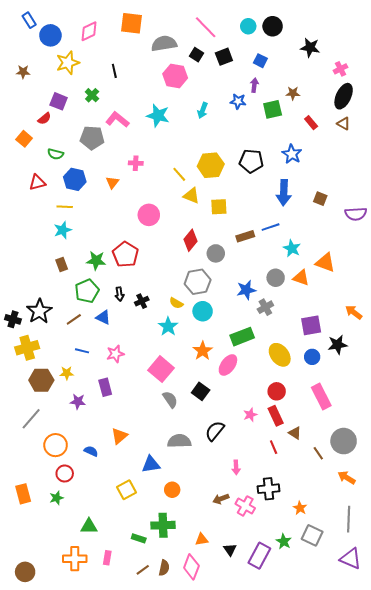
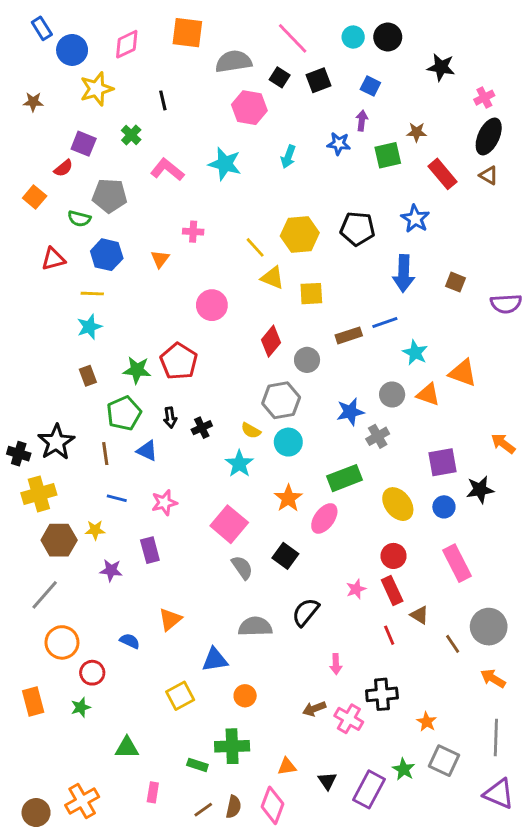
red rectangle: (311, 123) -> (443, 174), size x1.5
gray pentagon: (92, 138) -> (110, 196), moved
brown line: (74, 319) -> (105, 454), turned -63
orange circle: (56, 445) -> (62, 642), moved
orange cross: (75, 559) -> (82, 801), moved, turned -30

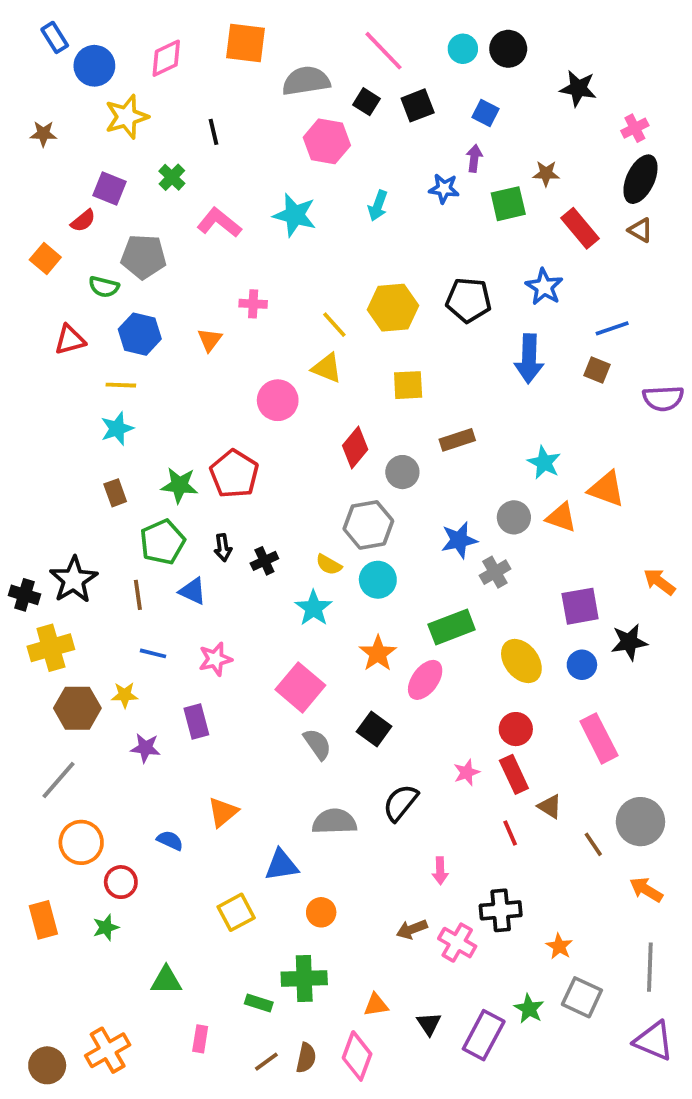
yellow triangle: (272, 278) -> (327, 368), moved
blue line: (385, 322) -> (612, 328), moved

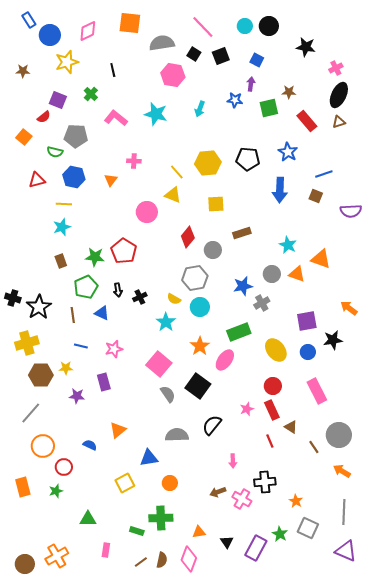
brown triangle: (640, 230) -> (339, 122), turned -48
black cross: (24, 595) -> (13, 298), moved
black square: (374, 729) -> (198, 386), size x1.4

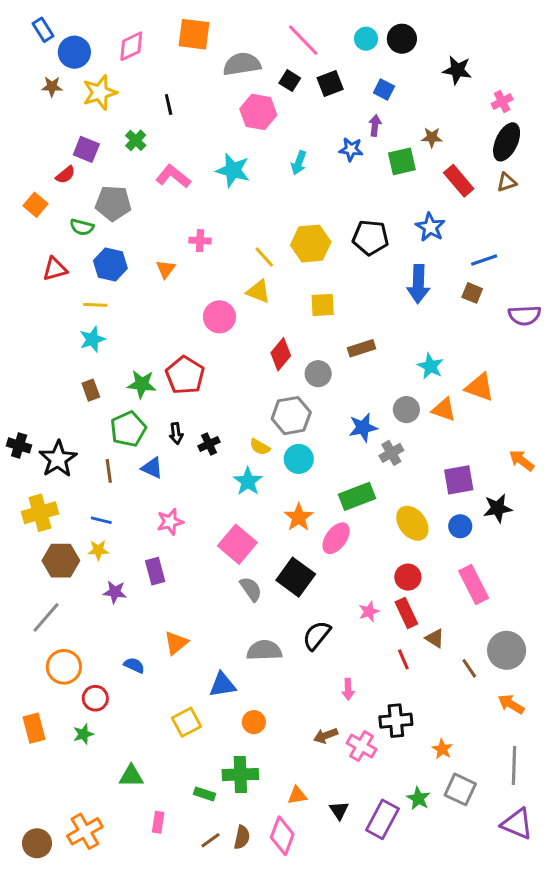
brown star: (23, 71) -> (52, 87), moved
blue line: (81, 346) -> (101, 520), moved

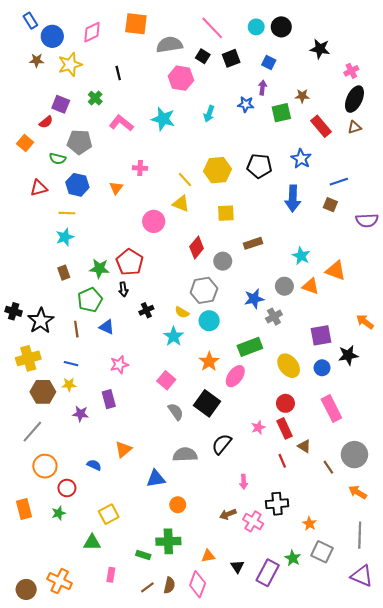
black arrow: (176, 434) -> (123, 289), moved
pink square: (237, 544) -> (166, 380), size x0.7
yellow square: (187, 722) -> (109, 514), moved
orange cross: (85, 831) -> (60, 581), turned -35

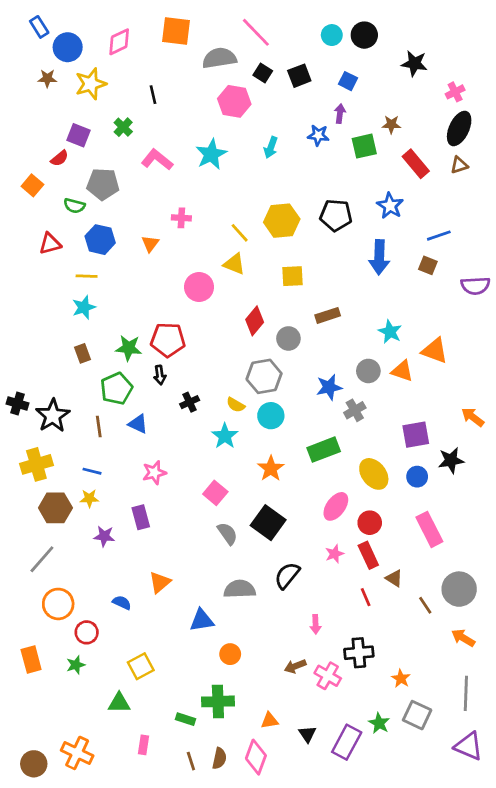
pink line: (212, 28) -> (256, 32), moved
cyan star: (163, 119) -> (211, 154), turned 30
red pentagon: (130, 262) -> (168, 340), turned -30
pink ellipse: (235, 376) -> (336, 506), moved
brown line: (147, 587) -> (191, 761), turned -72

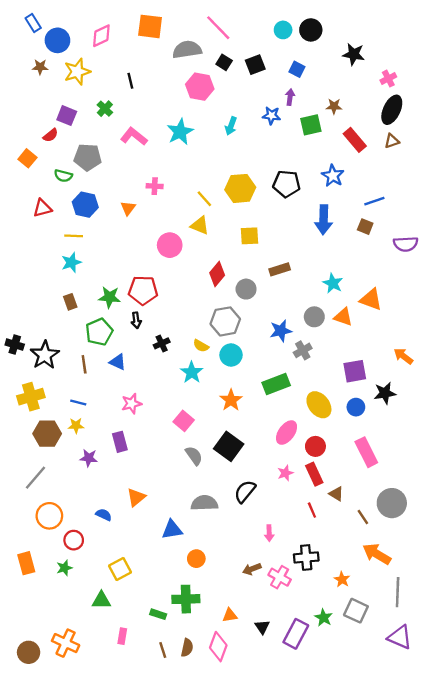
orange arrow: (463, 638) -> (377, 554), moved, size x1.4

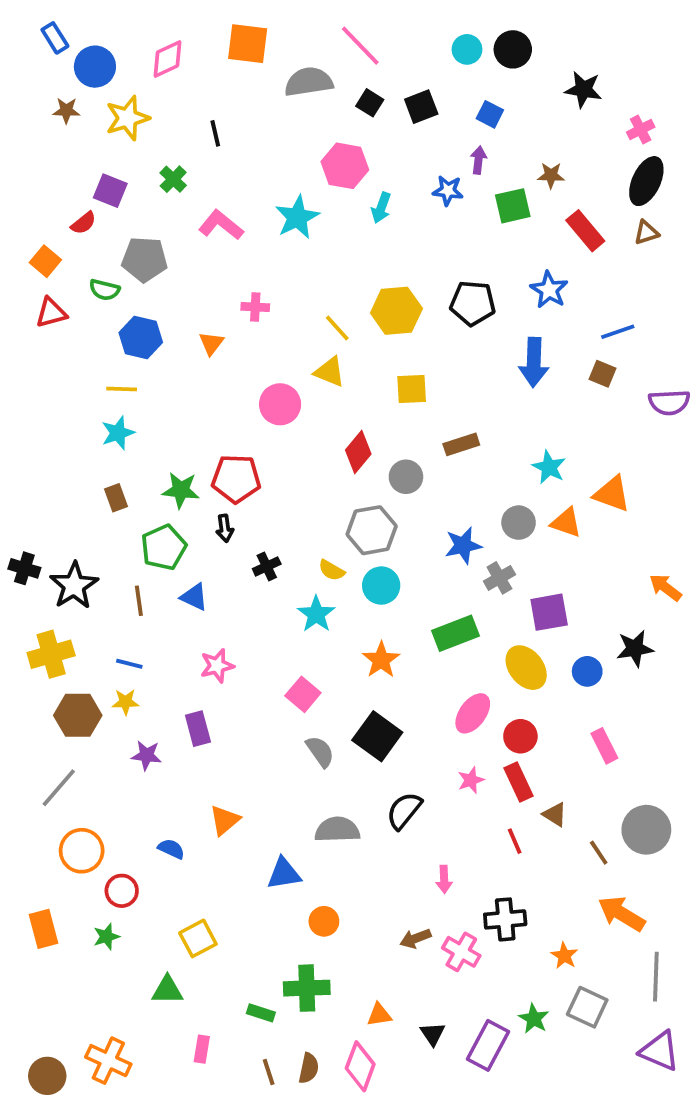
pink hexagon: (200, 87) -> (345, 166), moved
red triangle: (42, 208) -> (51, 313), moved
purple square: (355, 371) -> (549, 612), moved
pink rectangle: (366, 452) -> (604, 746), size x0.7

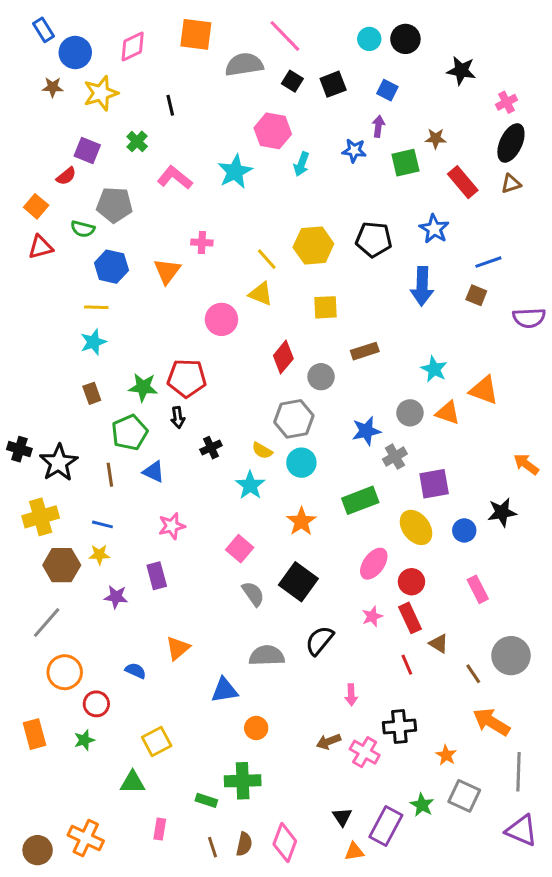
orange triangle: (211, 343) -> (167, 271), size x1.4
orange triangle: (379, 1015) -> (354, 852), moved

